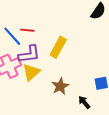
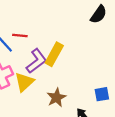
purple L-shape: (29, 54) -> (36, 61), moved, turned -30

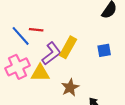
yellow triangle: (24, 82) -> (40, 73), turned 42
blue square: (102, 94) -> (104, 50), moved

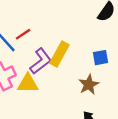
red line: (36, 30) -> (23, 34), turned -40
brown star: (70, 87) -> (89, 85), moved

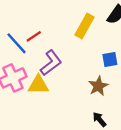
yellow rectangle: (59, 54) -> (84, 26), moved

